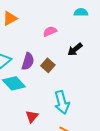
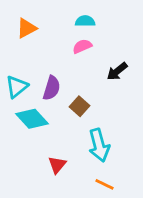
cyan semicircle: (81, 12) -> (85, 21), moved
brown square: (48, 65) -> (79, 106), moved

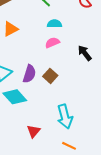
black arrow: (117, 71) -> (85, 53), moved, turned 91
brown square: (79, 106) -> (50, 76), moved

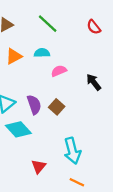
cyan semicircle: (54, 24) -> (42, 53), moved
purple semicircle: (29, 74) -> (34, 105), turned -36

